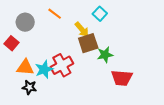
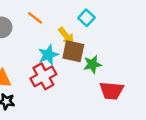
brown square: (88, 43) -> (73, 51), turned 30
cyan star: (44, 69) -> (48, 55), moved

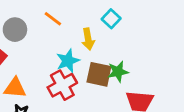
yellow arrow: (66, 36) -> (88, 39), turned 30
brown square: (73, 51) -> (99, 74), moved

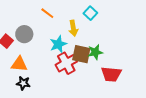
gray circle: (15, 30) -> (24, 34), moved
red cross: (62, 85) -> (66, 63), moved

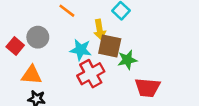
cyan star: (58, 44) -> (81, 50), turned 30
brown square: (81, 54) -> (110, 46), moved

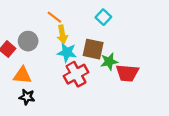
yellow arrow: (100, 30) -> (62, 34), moved
red trapezoid: (147, 88) -> (127, 73), moved

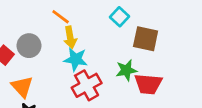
brown square: (93, 49) -> (146, 39), moved
orange triangle: (22, 75) -> (22, 87), turned 42

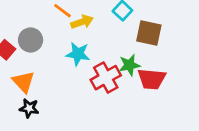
yellow arrow: (70, 37) -> (82, 22), moved, turned -100
red cross: (87, 85) -> (106, 78), moved

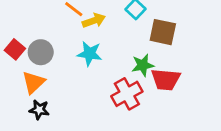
gray circle: (31, 40) -> (41, 52), moved
red cross: (106, 78) -> (127, 94), moved
orange triangle: (24, 82) -> (33, 82), turned 30

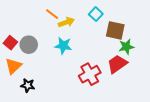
green star: (143, 65) -> (126, 47), moved
red trapezoid: (166, 80) -> (117, 64), turned 140
orange triangle: (33, 82) -> (13, 66), moved

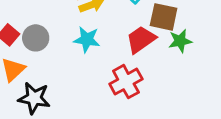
red trapezoid: (117, 64) -> (141, 39), moved
black star: (28, 85) -> (34, 98), size x1.5

